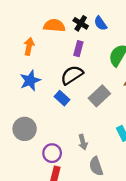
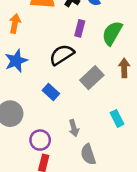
purple rectangle: (78, 49) -> (80, 28), moved
blue rectangle: (62, 98) -> (51, 92), moved

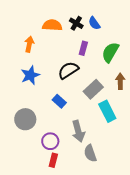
cyan rectangle: (117, 118) -> (107, 111), moved, size x1.5
gray arrow: (74, 128) -> (78, 131), size x1.5

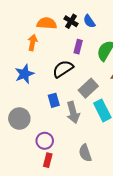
orange arrow: (29, 44) -> (33, 43), moved
blue rectangle: (59, 101) -> (54, 100), turned 32
gray arrow: (78, 131) -> (73, 112), moved

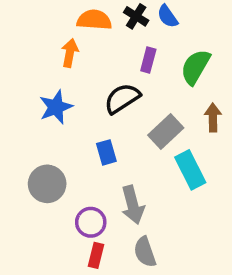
gray arrow: (73, 112) -> (133, 205), moved
gray semicircle: (85, 153) -> (145, 252), moved

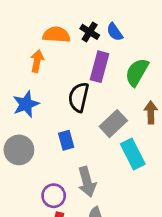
purple rectangle: (148, 60) -> (99, 67), size x1.5
black semicircle: (122, 98) -> (79, 97), turned -44
gray circle: (47, 184) -> (19, 150), moved

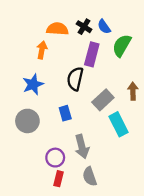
green semicircle: (137, 72) -> (122, 46), moved

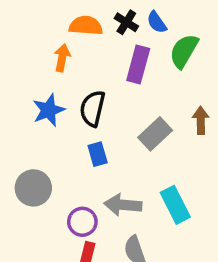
black semicircle: (75, 79) -> (93, 108), moved
gray circle: (27, 121) -> (33, 188), moved
cyan rectangle: (118, 124) -> (175, 205), moved
gray arrow: (82, 146) -> (123, 205), turned 110

